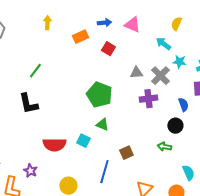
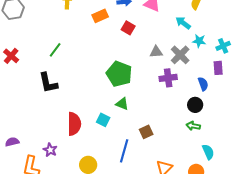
red semicircle: (54, 145) -> (74, 124), turned -90
green arrow: (164, 147) -> (193, 126), moved

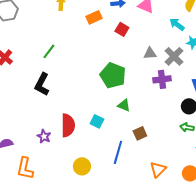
black L-shape: (48, 83) -> (42, 84), turned 40
green triangle: (122, 104) -> (124, 105), moved
purple star: (50, 150) -> (44, 136), moved

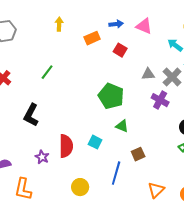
purple cross: (162, 79) -> (160, 100), turned 36
black L-shape: (42, 84) -> (31, 115), moved

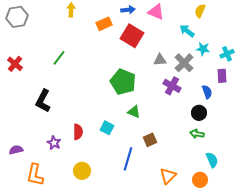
red square: (120, 50) -> (132, 36), size x1.6
red semicircle: (66, 146) -> (78, 132), size x0.7
yellow circle: (80, 187) -> (82, 171), moved

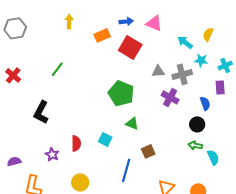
yellow semicircle: (200, 11) -> (208, 34), moved
gray cross: (184, 63) -> (182, 74), turned 30
cyan semicircle: (212, 160) -> (213, 157), moved

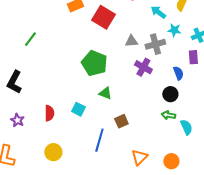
purple star: (52, 154) -> (17, 120), moved

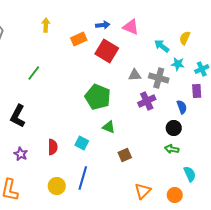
gray cross: (155, 44) -> (159, 78), turned 30
purple cross: (143, 67) -> (147, 101), turned 36
cyan semicircle: (186, 127) -> (190, 174), moved
blue line: (99, 140) -> (83, 178), moved

